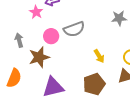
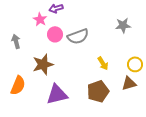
pink circle: (51, 36) -> (55, 34), moved
gray arrow: (19, 40) -> (16, 41), moved

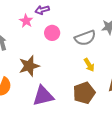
pink circle: (55, 34) -> (52, 33), moved
gray semicircle: (78, 36) -> (85, 38), moved

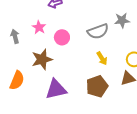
pink star: (26, 21) -> (39, 27), moved
pink circle: (52, 33) -> (62, 37), moved

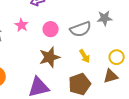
pink circle: (62, 37) -> (51, 29), moved
brown star: (42, 59) -> (50, 57), moved

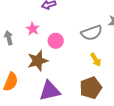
pink circle: (51, 29) -> (56, 41), moved
brown star: (50, 57) -> (38, 61), moved

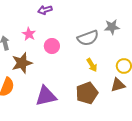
brown star: (38, 61) -> (22, 63), moved

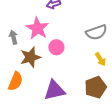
pink star: (29, 34) -> (37, 28), size x1.6
pink circle: (52, 46) -> (56, 47), moved

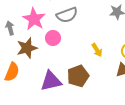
gray semicircle: (96, 32) -> (67, 15), moved
brown pentagon: (95, 87) -> (78, 76), moved

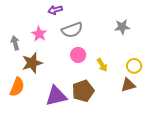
pink star: (34, 19) -> (39, 34), size x0.7
pink circle: (53, 38) -> (78, 55), moved

